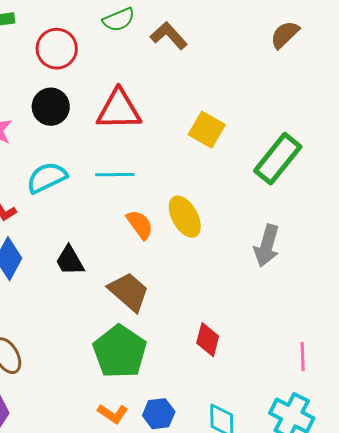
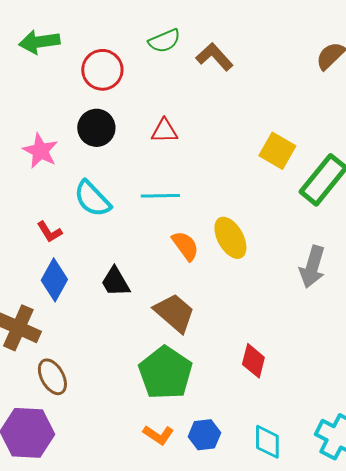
red triangle: (119, 110) -> (164, 131), size x0.6
yellow square: (207, 130) -> (277, 151), moved
cyan semicircle: (47, 178) -> (92, 199), turned -108

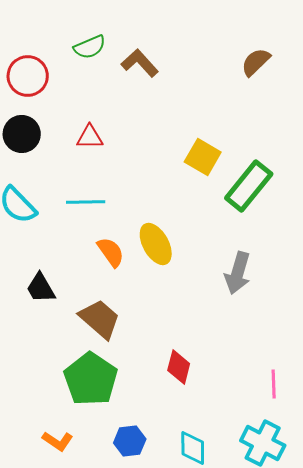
orange L-shape: (158, 435) -> (58, 441), moved

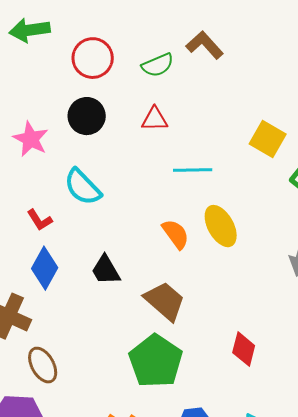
green semicircle: (90, 47) -> (158, 65), moved
cyan line: (86, 202) -> (193, 170), moved

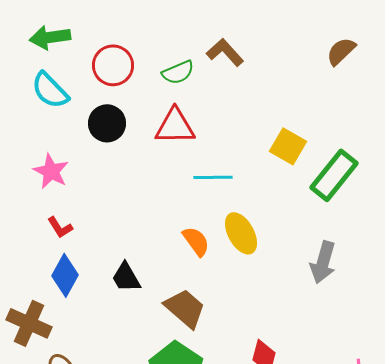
red triangle: (155, 119) -> (175, 126), size x1.5
pink star: (31, 139) -> (51, 171), moved
cyan semicircle: (83, 187) -> (50, 90), moved

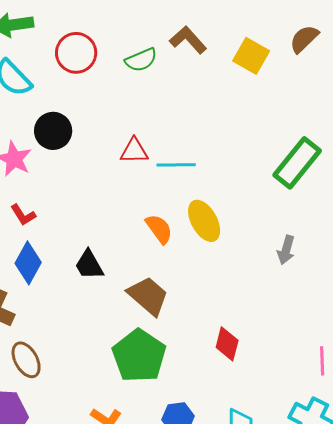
black circle: (107, 123) -> (53, 131), moved
red triangle: (175, 126) -> (134, 151), moved, size x0.7
yellow square: (288, 146) -> (251, 56), moved
gray arrow: (323, 262) -> (286, 250), size x0.7

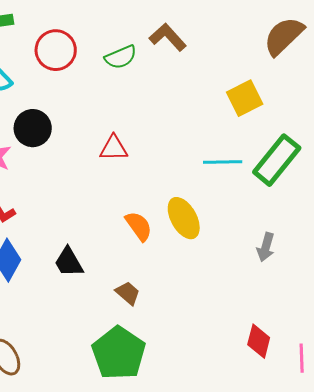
brown semicircle: (304, 39) -> (284, 36), size x1.4
yellow square: (251, 56) -> (245, 98), moved, turned 33
cyan line: (176, 165) -> (223, 162), moved
brown trapezoid: (148, 296) -> (128, 293), size x0.6
red diamond: (227, 344) -> (259, 341), moved

